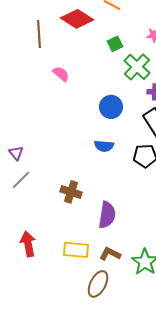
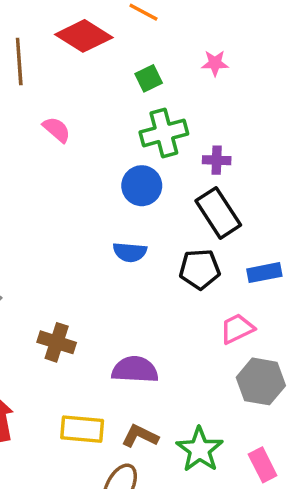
green cross: (137, 67) -> (164, 133), moved, turned 32
brown cross: (71, 192) -> (57, 342), moved
purple semicircle: (107, 215) -> (135, 370), turned -96

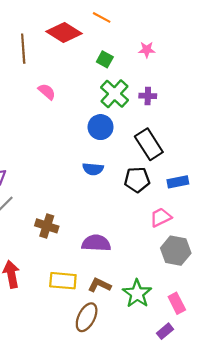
green square: (149, 78) -> (105, 59), turned -35
green cross: (164, 133) -> (114, 94), turned -32
purple cross: (217, 160) -> (148, 96), moved

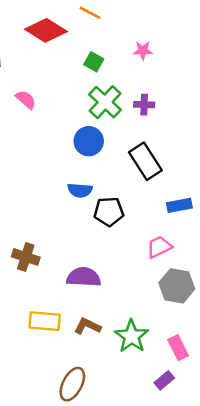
black pentagon: (137, 180) -> (109, 212), moved
brown ellipse: (87, 317) -> (72, 384), moved

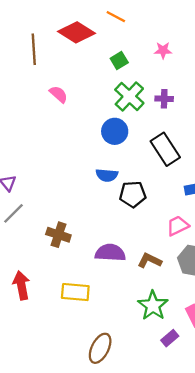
green square: (94, 62) -> (119, 60), turned 30
brown L-shape: (87, 326) -> (150, 261), moved
purple rectangle: (164, 380) -> (170, 338), moved

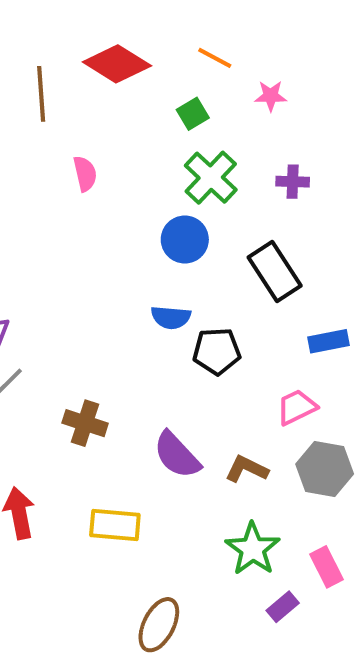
orange line: (116, 17) -> (215, 58), moved
pink semicircle: (58, 94) -> (85, 174), turned 36
purple cross: (164, 99) -> (293, 182), moved
purple semicircle: (110, 253) -> (177, 455), turned -136

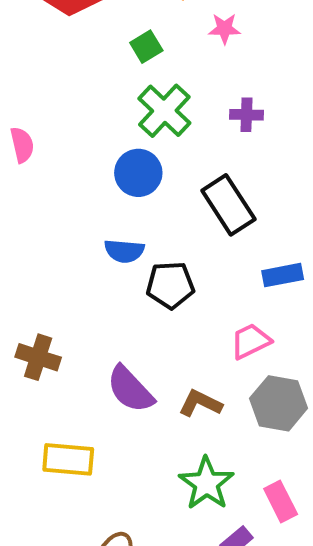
pink semicircle: (85, 174) -> (22, 145), moved

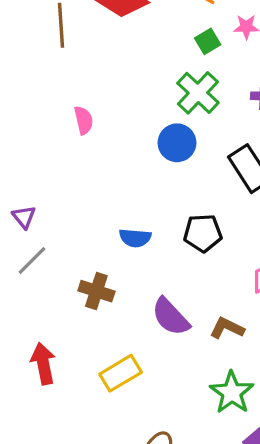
green square: (146, 47) -> (208, 41), moved
blue semicircle: (124, 251) -> (135, 238), moved
yellow rectangle: (68, 459) -> (121, 373), turned -36

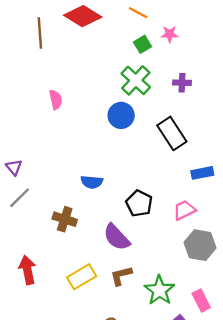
black pentagon: (203, 233) -> (139, 203), moved, turned 30
brown L-shape: (227, 328) -> (121, 276), moved, turned -40

